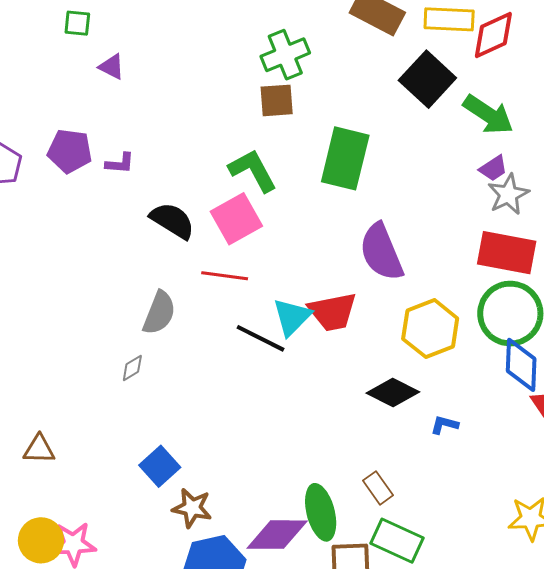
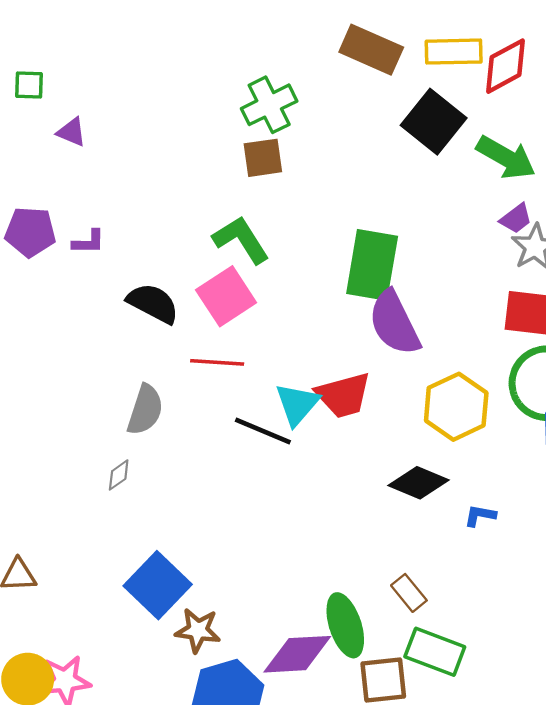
green rectangle: (345, 158) -> (372, 265), moved
blue square: (160, 466) -> (158, 585), size x1.4

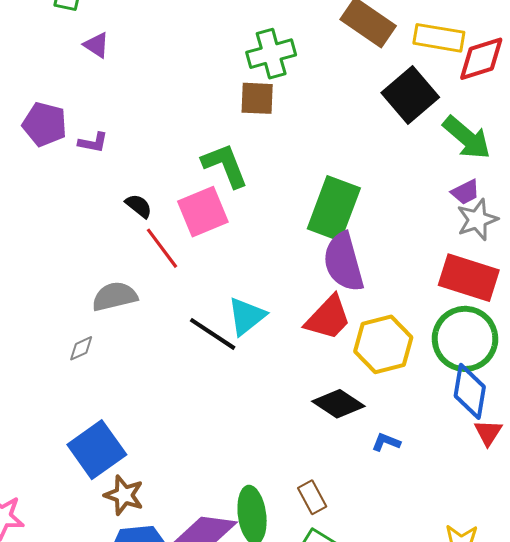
black semicircle: (153, 303) -> (139, 206), size x0.6
red line: (217, 362) -> (162, 248), moved, turned 39
red trapezoid: (343, 395) -> (328, 318), moved, turned -42
gray semicircle: (145, 410) -> (115, 296), turned -132

